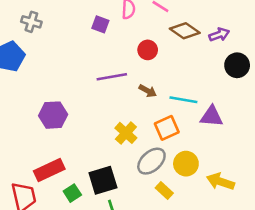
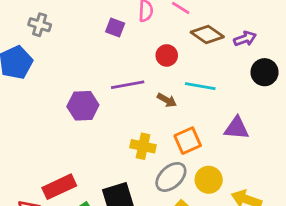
cyan line: (183, 100) -> (200, 86), moved
purple hexagon: (53, 115) -> (83, 106), moved
yellow cross: (126, 133) -> (143, 146), turned -30

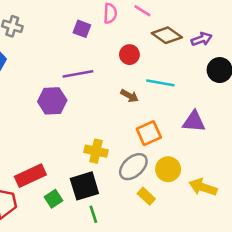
purple line: (128, 85) -> (78, 74), moved
yellow cross: (143, 146) -> (96, 151), moved

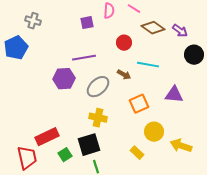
purple square: (82, 29) -> (87, 23), turned -32
purple arrow: (202, 39) -> (180, 31), turned 56
gray ellipse: (133, 167) -> (98, 87), moved

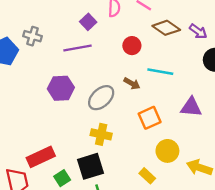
gray cross: (33, 21) -> (32, 36), moved
purple square: (87, 23) -> (88, 22), turned -32
purple line: (84, 58) -> (77, 48), moved

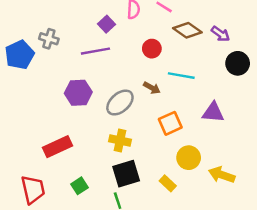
red rectangle: (41, 157) -> (57, 147), moved
black square: (90, 166) -> (126, 174), moved

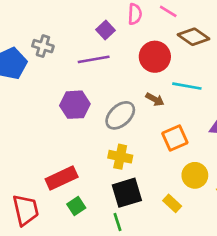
red circle: (152, 49) -> (155, 57), size x1.5
red rectangle: (57, 147) -> (62, 178), moved

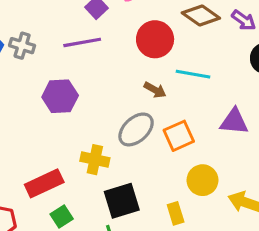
gray cross: (43, 46) -> (22, 46), moved
gray ellipse: (120, 115) -> (136, 129), moved
yellow cross: (120, 157) -> (95, 160), moved
yellow rectangle: (172, 203) -> (176, 213), turned 30

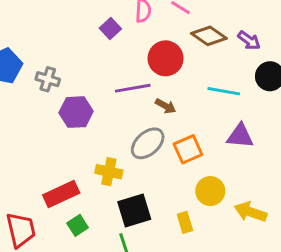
purple line: (82, 42) -> (133, 88), moved
gray cross: (22, 46) -> (48, 79), moved
cyan line: (193, 74) -> (224, 91), moved

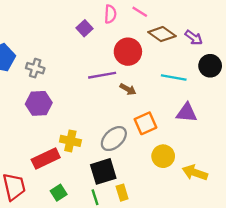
purple hexagon: (76, 112) -> (39, 103), moved
gray ellipse: (148, 143) -> (114, 139), moved
yellow cross: (109, 172) -> (70, 141), moved
yellow rectangle: (185, 222) -> (122, 193), moved
green square: (78, 225) -> (59, 193), moved

